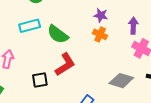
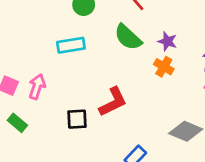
green semicircle: (58, 34) -> (128, 37), moved

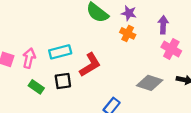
cyan rectangle: (71, 45) -> (60, 52), moved
green rectangle: (17, 123) -> (36, 87), moved

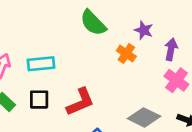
purple star: (129, 13) -> (144, 30), moved
red L-shape: (90, 65) -> (80, 102), moved

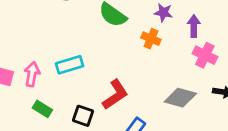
black square: (39, 100) -> (83, 116), moved, turned 30

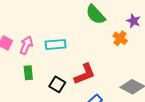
green rectangle: (42, 109) -> (28, 73), turned 40

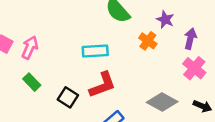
cyan rectangle: (56, 44) -> (95, 51), moved
green rectangle: (28, 73) -> (32, 82), turned -40

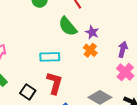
purple star: (165, 19) -> (92, 32), moved
red L-shape: (102, 85) -> (55, 83), turned -55

